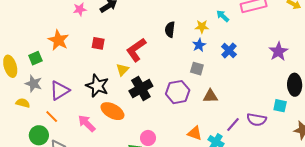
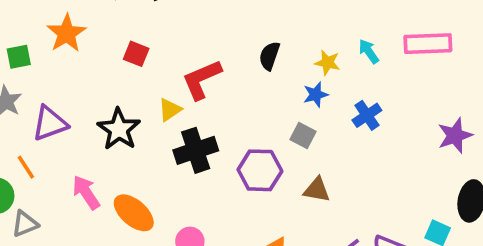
orange ellipse: (112, 111) -> (134, 213), moved

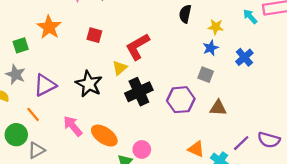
cyan arrow: (369, 51) -> (250, 17), moved
black semicircle: (269, 56) -> (185, 14), moved

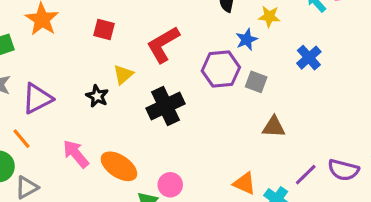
blue star: (211, 48) -> (247, 40), moved
yellow triangle: (120, 68) -> (123, 75), moved
black star: (89, 84) -> (97, 96), size x0.6
purple hexagon: (181, 100) -> (221, 69), moved

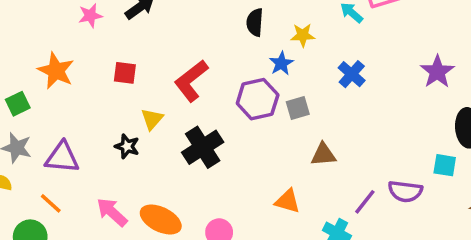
gray square: (256, 82) -> (298, 108), turned -30
purple triangle: (37, 99) -> (62, 157), turned 40
orange triangle: (244, 183) -> (288, 201), moved

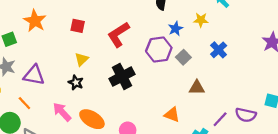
yellow star: (303, 35) -> (201, 20), moved
blue cross: (352, 74) -> (219, 50), moved
gray square: (298, 108) -> (183, 57), turned -32
yellow triangle: (152, 119) -> (82, 59), moved
black star: (127, 146) -> (76, 83), moved

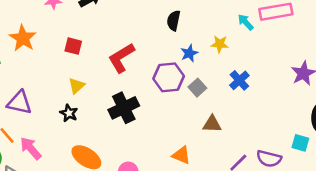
pink arrow: (62, 112) -> (31, 148), moved

